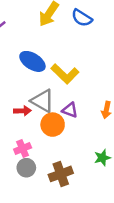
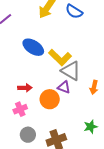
gray triangle: (42, 101) -> (71, 71), moved
pink cross: (23, 149) -> (20, 109), moved

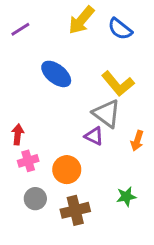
yellow L-shape: (60, 57) -> (118, 84), moved
red arrow: (25, 88) -> (18, 134), moved, turned -88
orange circle: (50, 99) -> (67, 170), moved

